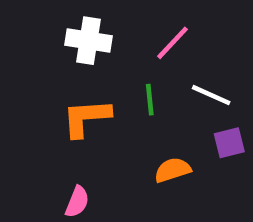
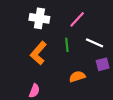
orange L-shape: (86, 118) -> (38, 53), turned -45

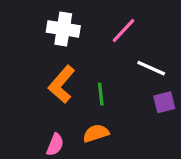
green line: (67, 45) -> (101, 94), moved
orange semicircle: (77, 76) -> (96, 133), moved

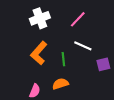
white cross: (63, 29) -> (40, 18), turned -30
white line: (151, 68) -> (83, 46), moved

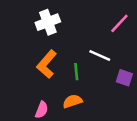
pink line: (78, 19) -> (119, 23), moved
purple square: (103, 64) -> (124, 78), turned 32

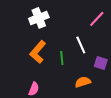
white line: (100, 56) -> (81, 45), turned 42
orange semicircle: (73, 101) -> (83, 82), moved

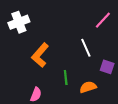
white cross: (39, 18) -> (19, 22), moved
green line: (62, 58) -> (66, 77), moved

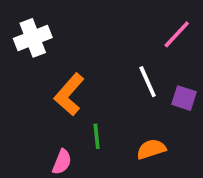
purple square: (107, 67) -> (184, 98), moved
green line: (66, 77) -> (97, 136), moved

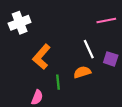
pink line: (177, 34) -> (106, 21), turned 36
orange semicircle: (151, 149) -> (82, 72), moved

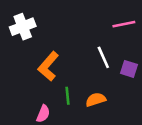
orange semicircle: (82, 72) -> (96, 100), moved

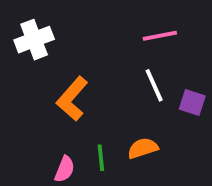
pink line: (124, 24) -> (160, 36), moved
green line: (68, 96) -> (101, 158), moved

